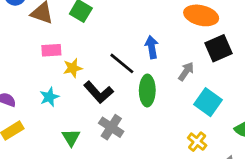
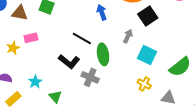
blue arrow: (152, 47) -> (102, 12), moved
yellow star: (73, 68) -> (13, 48), moved
cyan star: (49, 97) -> (35, 82), moved
gray cross: (111, 127) -> (90, 77), moved

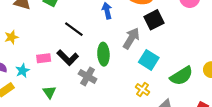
gray arrow: (128, 36) -> (131, 38), size x1.5
pink rectangle: (31, 38) -> (44, 58), moved
black line: (82, 38) -> (74, 29), moved
cyan star: (35, 82) -> (22, 71), moved

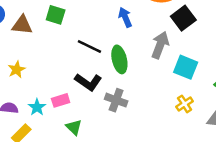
green ellipse: (103, 54) -> (119, 59), moved
pink rectangle: (44, 58) -> (61, 100), moved
yellow cross: (143, 89) -> (185, 104), turned 32

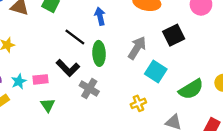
blue arrow: (125, 17) -> (100, 16), moved
black square: (183, 18) -> (174, 35), moved
yellow cross: (185, 104) -> (138, 103), moved

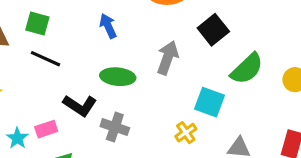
black line: (75, 37) -> (46, 59), moved
green ellipse: (99, 53) -> (118, 77), turned -70
cyan square: (156, 71) -> (209, 102), moved
green semicircle: (191, 89) -> (247, 69), moved

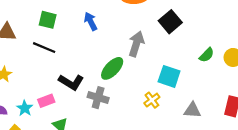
green square: (37, 23) -> (48, 20), moved
green semicircle: (247, 69) -> (207, 55), moved, size x0.6
green ellipse: (118, 77) -> (112, 68), moved, turned -50

